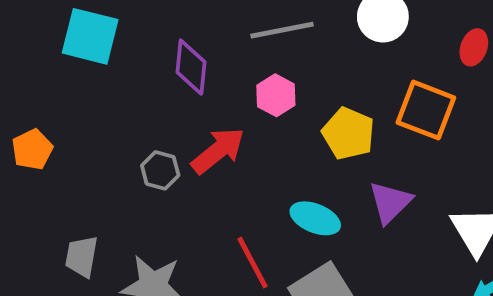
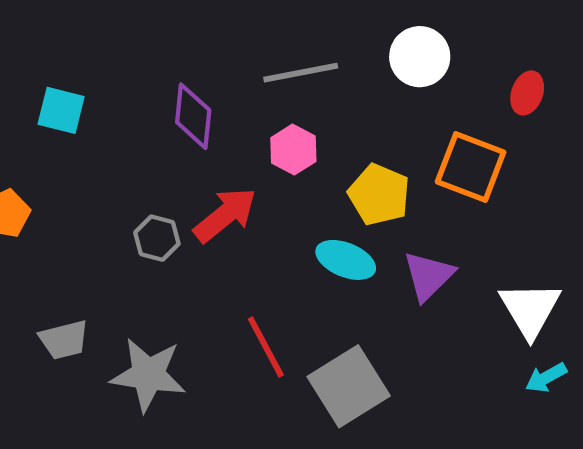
cyan square: (90, 36) -> (61, 110), moved, size x0.7
cyan ellipse: (315, 218) -> (346, 260), moved
gray trapezoid: (81, 256) -> (64, 340), turned -114

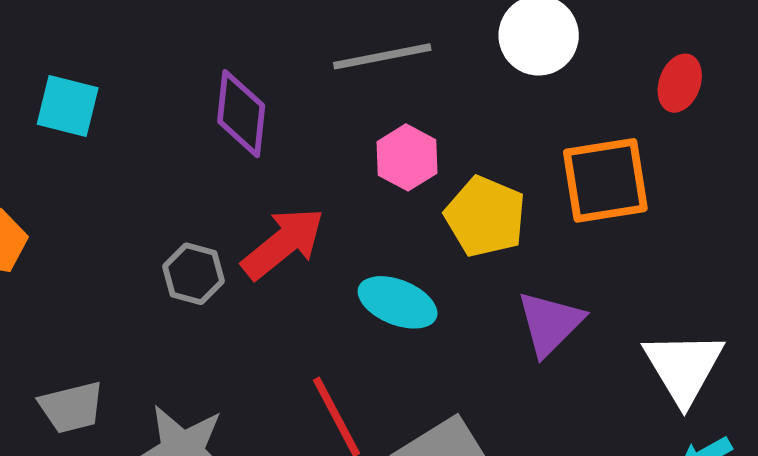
pink hexagon: (293, 150) -> (407, 157), moved
orange square: (471, 167) -> (605, 180), turned -30
cyan ellipse: (346, 260) -> (398, 302), moved

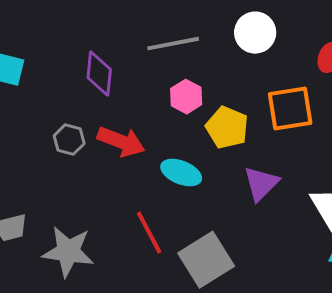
red arrow: (283, 243) -> (121, 142), turned 60
gray hexagon: (193, 274) -> (69, 140), moved

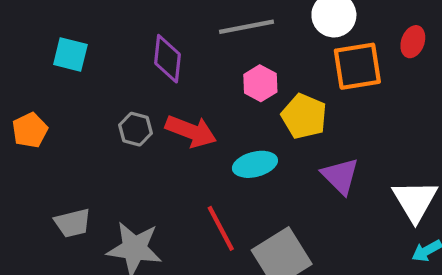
orange square: (290, 109) -> (357, 66), moved
cyan ellipse: (181, 173) -> (255, 164), turned -36
purple triangle: (261, 184) -> (340, 176), turned -30

